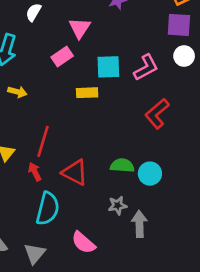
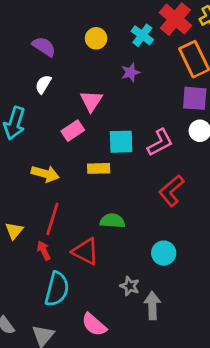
yellow arrow: (17, 92) -> (45, 174), moved, size x1.4
green semicircle: (122, 165) -> (112, 221), moved
gray star: (118, 205) -> (130, 286), turned 30

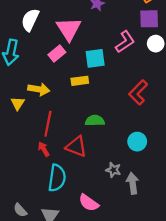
white semicircle: (43, 84) -> (30, 20), size x1.5
pink triangle: (91, 101) -> (69, 29), size x1.4
pink L-shape: (160, 142) -> (125, 42), moved
yellow triangle: (14, 231) -> (18, 103), moved

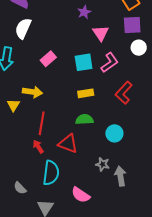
pink triangle: (69, 29) -> (101, 33), moved, size x0.7
pink L-shape: (125, 42) -> (110, 63), moved
yellow rectangle: (80, 81) -> (86, 93), moved
cyan circle: (137, 142) -> (114, 133), moved
gray semicircle: (20, 210) -> (20, 188), moved

